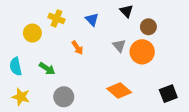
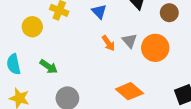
brown circle: (148, 27) -> (169, 13), moved
orange arrow: (77, 48) -> (108, 43), moved

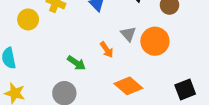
orange arrow: (108, 43) -> (107, 50), moved
green arrow: (49, 67) -> (76, 63), moved

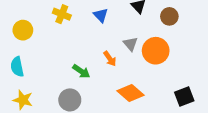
yellow circle: (28, 19) -> (23, 30), moved

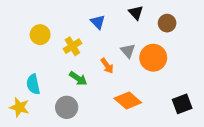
yellow cross: (62, 14) -> (72, 46), moved, turned 36
yellow circle: (23, 30) -> (40, 35), moved
cyan semicircle: (17, 67) -> (33, 84), moved

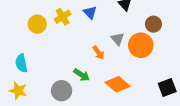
brown circle: (167, 23) -> (153, 24), moved
yellow cross: (72, 46) -> (63, 17), moved
green arrow: (78, 78) -> (82, 75), moved
cyan semicircle: (33, 84) -> (21, 63), moved

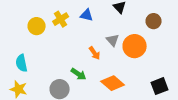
blue triangle: (90, 13) -> (87, 15), turned -32
brown circle: (153, 24) -> (154, 21), moved

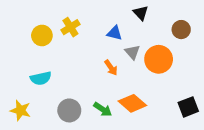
blue triangle: (87, 15) -> (115, 33), moved
cyan semicircle: (22, 63) -> (41, 78), moved, turned -90
green arrow: (79, 74) -> (103, 109), moved

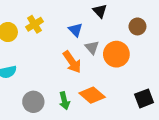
blue triangle: (115, 33) -> (75, 30), turned 32
orange arrow: (111, 68) -> (72, 62), size x1.5
green arrow: (103, 109) -> (64, 101), turned 42

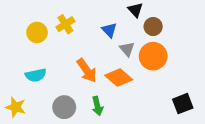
brown circle: (137, 26) -> (153, 27), moved
orange arrow: (72, 62) -> (87, 70), moved
orange diamond: (92, 95) -> (119, 77), moved

